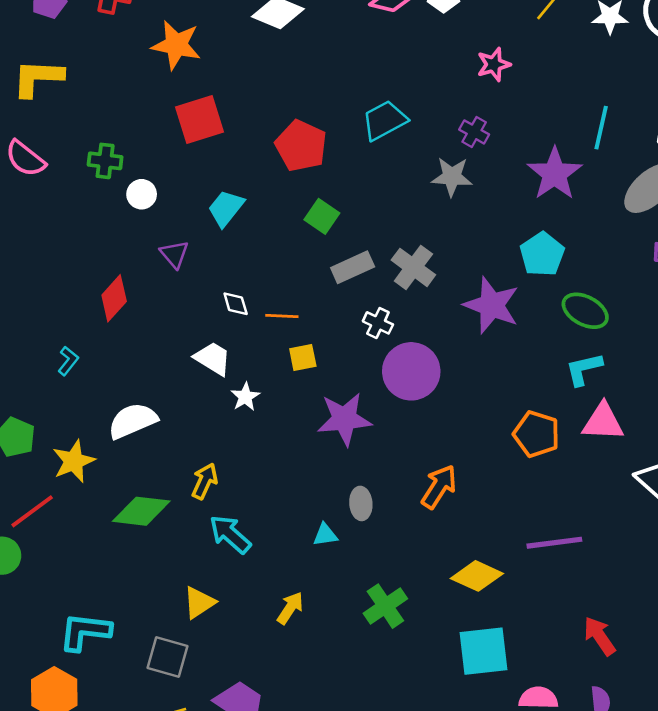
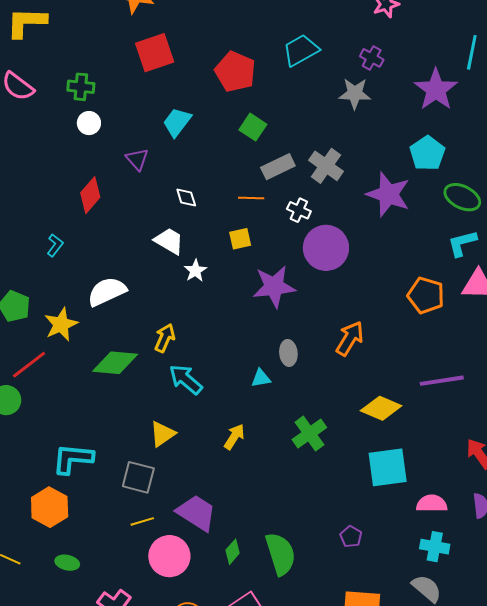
white circle: (142, 194) -> (89, 123), moved
orange line: (282, 316) -> (251, 198), moved

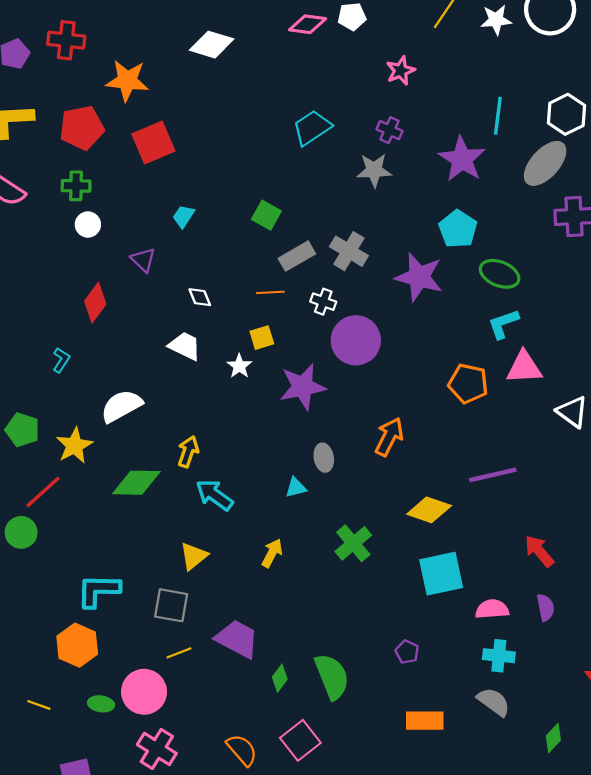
red pentagon: (235, 72) -> (82, 128), moved, turned -30
cyan trapezoid: (177, 122) -> (183, 216), size x0.7
white star: (195, 271) -> (239, 366), moved
pink circle: (169, 556) -> (144, 692), moved

